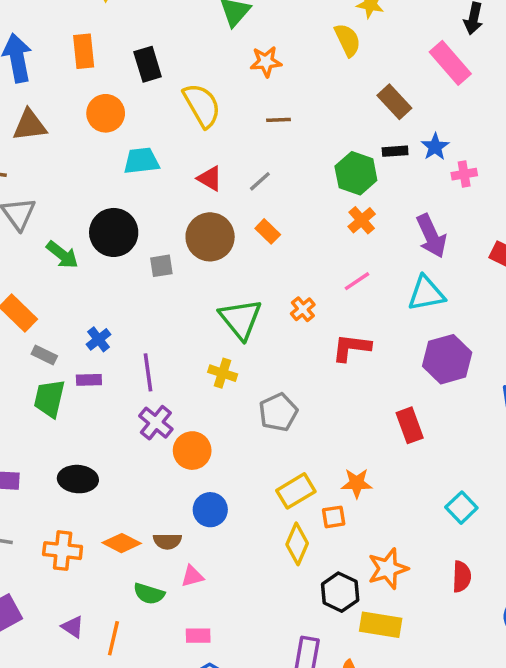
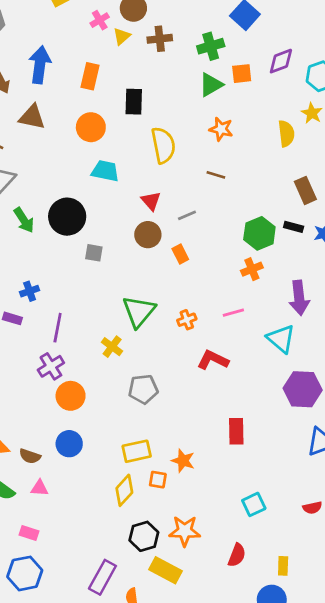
brown circle: (210, 237) -> (148, 235), moved, size x0.7
cyan triangle: (426, 293) -> (281, 339), turned 32
purple hexagon: (447, 359) -> (303, 389), moved

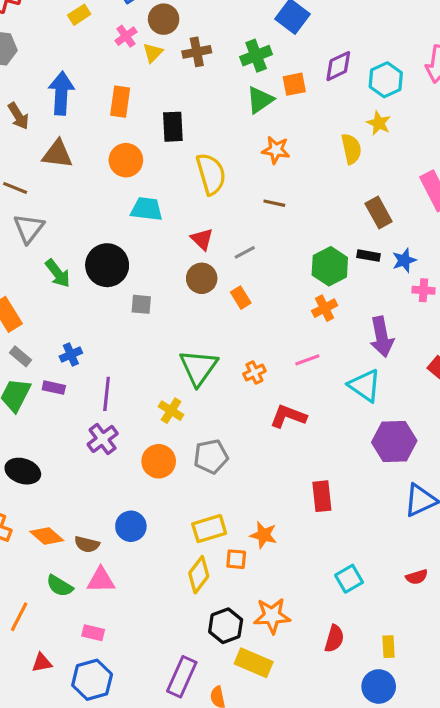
orange circle: (71, 396) -> (159, 461), moved
pink triangle: (40, 488) -> (101, 580), size x1.4

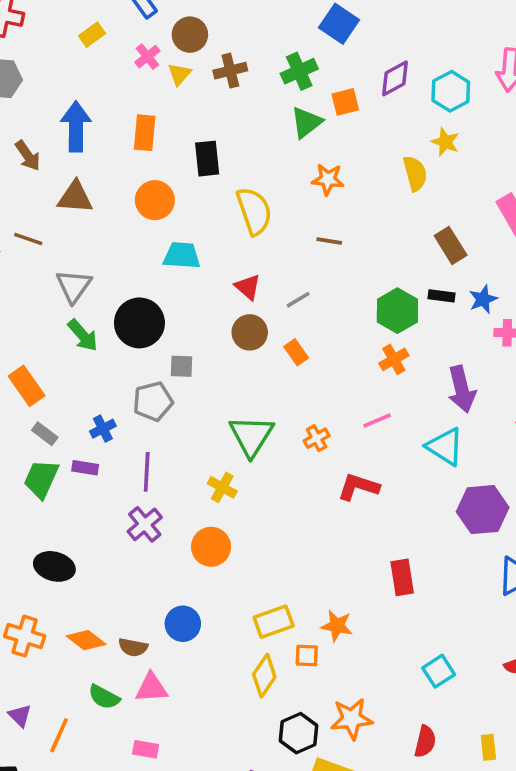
gray triangle: (29, 228) -> (74, 286), moved
gray pentagon: (211, 456) -> (153, 401), moved

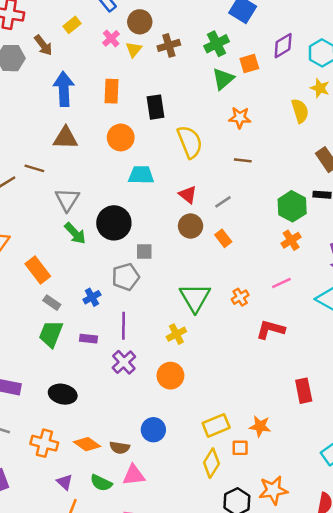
brown arrow: (28, 156) -> (43, 45), moved
purple rectangle: (85, 468) -> (89, 339), moved
yellow cross: (222, 487) -> (176, 334), turned 36
purple triangle: (20, 716) -> (65, 482), moved

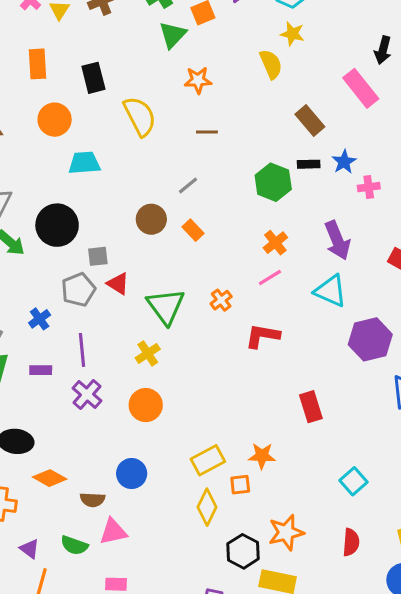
red triangle: (188, 195) -> (118, 284), moved
orange cross: (291, 240) -> (275, 243), moved
orange diamond: (87, 444) -> (50, 478), moved

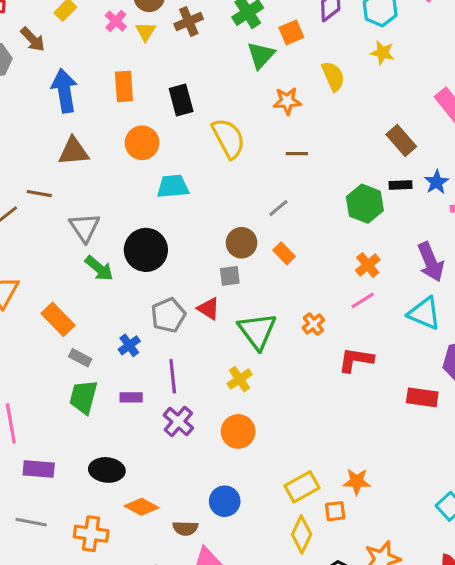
yellow semicircle: (271, 64) -> (333, 76), moved
gray square: (98, 256) -> (230, 276), moved
red rectangle: (311, 407) -> (422, 397), moved, turned -64

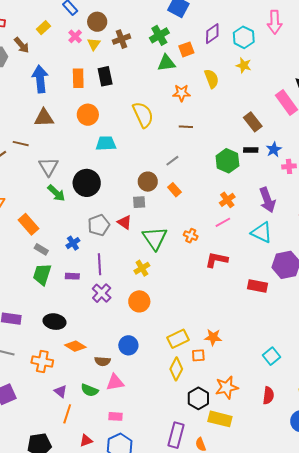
green triangle: (261, 55) -> (166, 63), turned 36
black rectangle: (181, 100) -> (105, 76), moved
orange cross: (313, 324) -> (191, 236), turned -32

